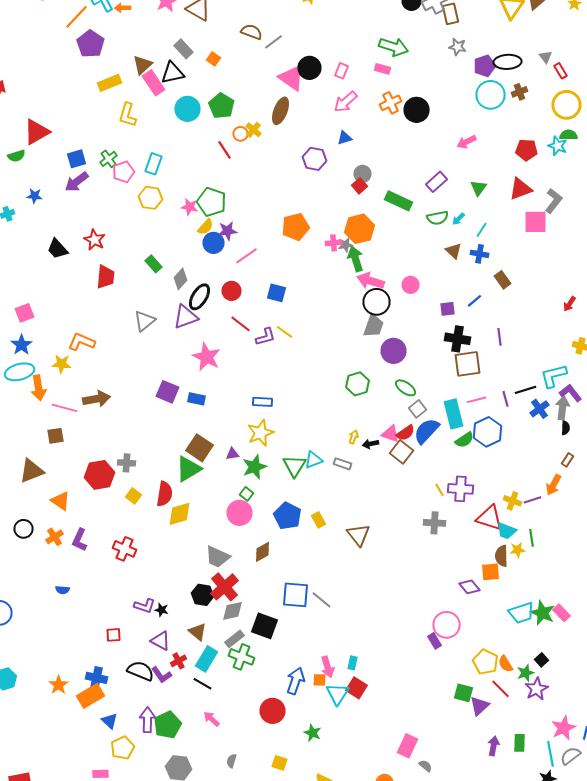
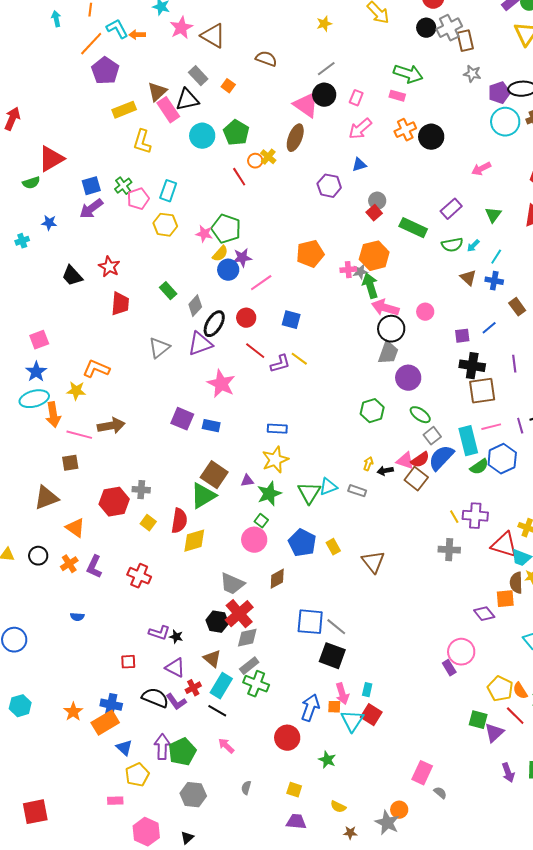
gray line: (274, 42) -> (326, 69), moved
black square: (264, 626) -> (332, 656), moved
purple arrow: (494, 746) -> (508, 773), turned 150

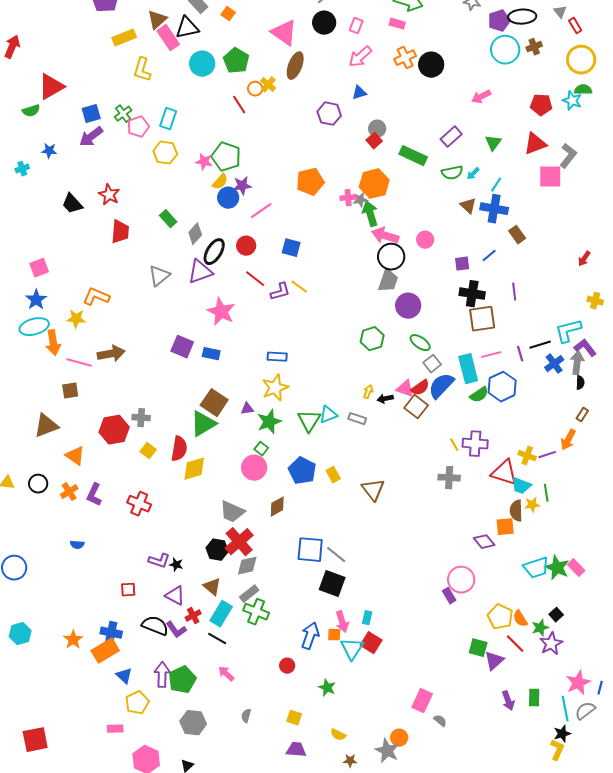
pink triangle: (306, 105) -> (284, 33), moved
blue cross: (494, 281) -> (494, 209), size x1.5
red circle: (287, 738) -> (287, 666), size x0.6

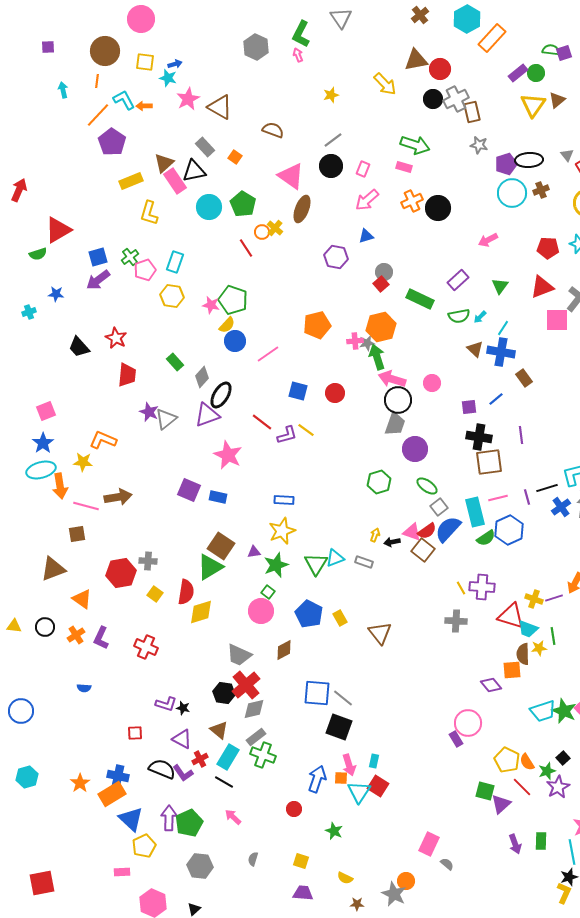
purple star: (242, 186) -> (149, 412), moved, turned 30
red circle: (246, 246) -> (335, 393), moved
blue triangle: (124, 676) -> (131, 819), size x1.5

